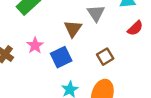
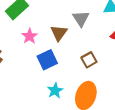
pink star: (35, 45) -> (30, 36), moved

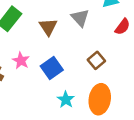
brown triangle: (59, 33) -> (48, 27), moved
pink star: (30, 36) -> (21, 61), moved

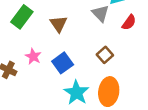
gray triangle: (80, 18) -> (101, 13), moved
cyan star: (66, 100) -> (77, 93), size x1.5

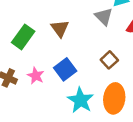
green rectangle: (22, 17) -> (23, 37), moved
pink star: (33, 56) -> (36, 76), moved

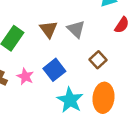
gray triangle: (104, 17) -> (76, 29), moved

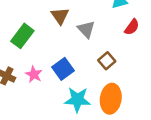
brown triangle: (49, 29) -> (60, 16), moved
cyan star: (70, 100) -> (77, 100), turned -30

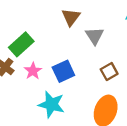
green rectangle: (22, 36) -> (21, 44), moved
cyan star: (77, 100) -> (51, 104), moved

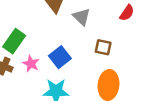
brown square: (109, 72) -> (103, 47), turned -35

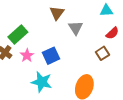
brown square: (103, 47) -> (102, 53), moved, turned 32

